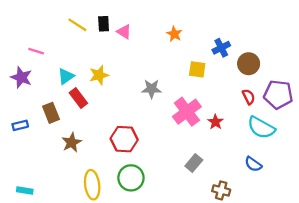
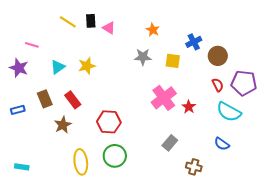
gray star: (152, 89) -> (143, 57), moved
red rectangle: (78, 98) -> (73, 100), moved

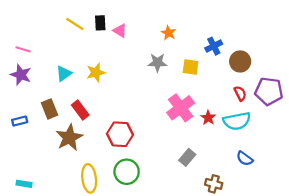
pink line: (32, 45) -> (23, 49), moved
cyan semicircle: (229, 112) -> (237, 121), moved, turned -40
brown star: (63, 125) -> (69, 138), size x1.4

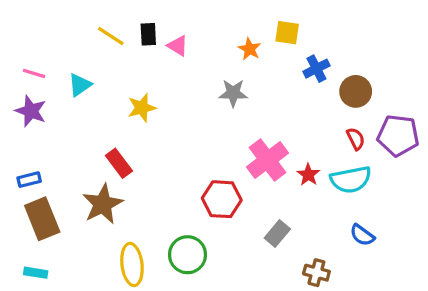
yellow square: (191, 67) -> (287, 33), moved
cyan triangle: (64, 74) -> (80, 85), moved
brown rectangle: (49, 109) -> (42, 219), moved, size x1.4
red hexagon: (120, 134) -> (222, 199), moved

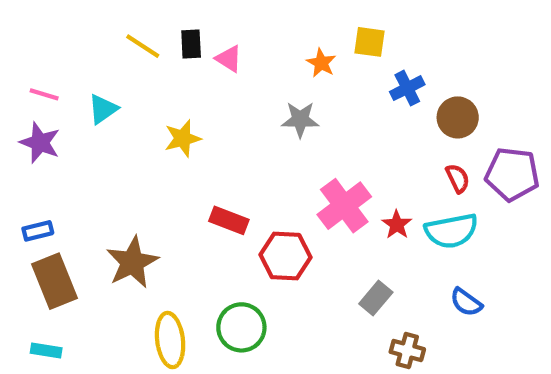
red rectangle: (119, 163) -> (229, 220), moved, turned -32
gray rectangle: (277, 233) -> (376, 298), moved

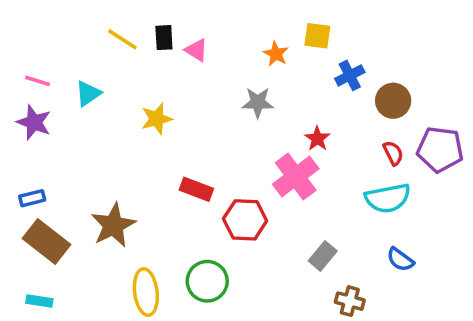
red star: (397, 225) -> (317, 139), moved
brown rectangle: (55, 281) -> (47, 242), turned -30

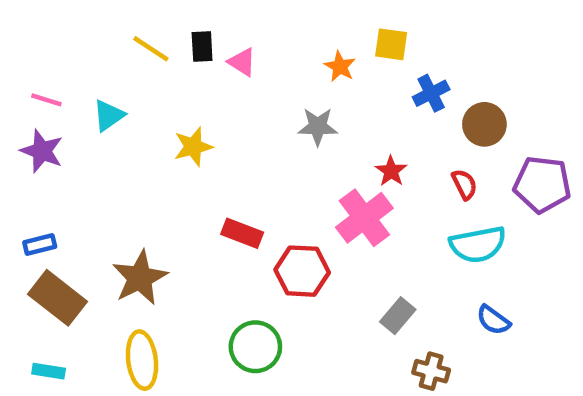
red semicircle: (393, 153) -> (464, 184), moved
yellow ellipse: (146, 292) -> (142, 360), moved

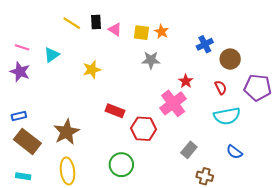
yellow square: (391, 44) -> (141, 33), moved

